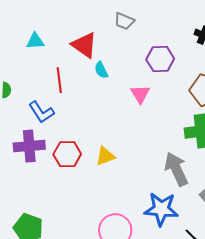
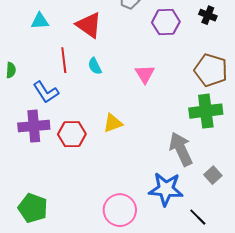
purple hexagon: (160, 59) -> (166, 22), moved
cyan semicircle: (101, 70) -> (95, 66), moved
yellow triangle: (105, 156) -> (113, 123), moved

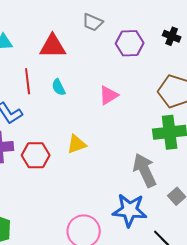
red triangle: (89, 25) -> (53, 46), turned -36
pink triangle: (145, 74) -> (109, 95), turned 30

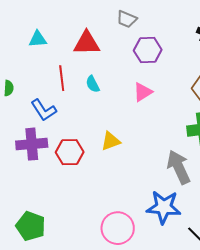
purple hexagon: (130, 43) -> (148, 50), moved

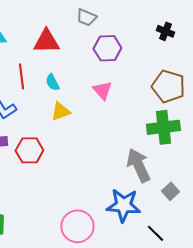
pink triangle: (143, 92) -> (102, 90), turned -40
yellow triangle: (111, 141) -> (60, 111), moved

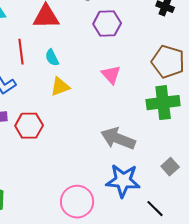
pink triangle: (102, 90) -> (111, 75), moved
gray arrow: (138, 165) -> (118, 139), moved, turned -44

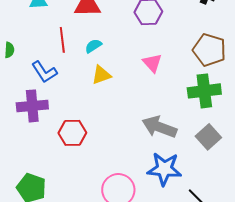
cyan semicircle: (52, 58) -> (93, 46), turned 84
red hexagon: (29, 126) -> (72, 133), moved
gray square: (170, 167) -> (208, 137), moved, size x1.4

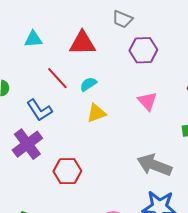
red line: (62, 40) -> (57, 78), turned -35
purple cross: (32, 106) -> (27, 144), turned -32

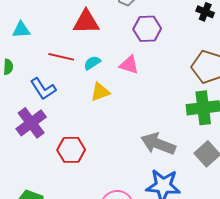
cyan triangle: (33, 39) -> (21, 30), moved
red line: (57, 78) -> (61, 57), turned -35
pink triangle: (147, 101) -> (129, 65), moved, turned -30

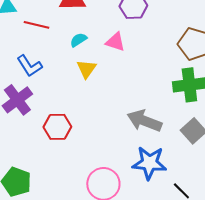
red line: (61, 57) -> (36, 25), moved
yellow triangle: (100, 92) -> (86, 69), turned -35

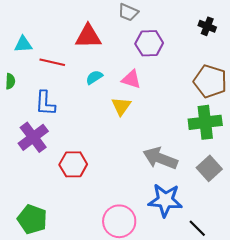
blue L-shape: (29, 66) -> (45, 103), turned 36
yellow triangle: (86, 69) -> (121, 106), moved

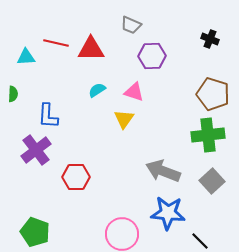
red line: (52, 62) -> (56, 43), moved

